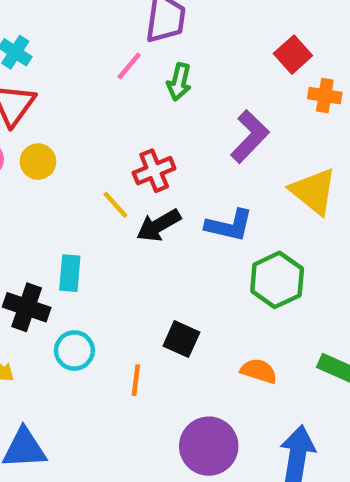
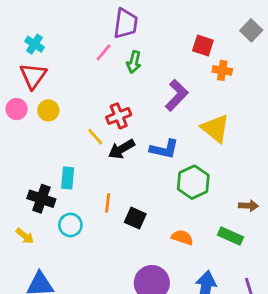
red square: (293, 55) -> (203, 46), turned -30
orange line: (136, 380) -> (108, 203), moved

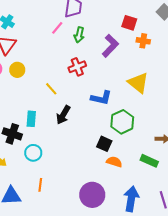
purple L-shape: (177, 95) -> (110, 46), moved
red cross: (119, 116) -> (77, 67), moved
black arrow: (121, 149) -> (63, 115), moved, turned -30
orange line: (108, 203) -> (40, 185), moved
black square: (135, 218) -> (104, 144), moved

